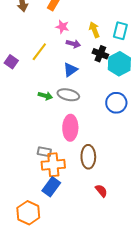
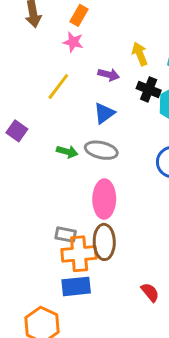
pink star: (62, 27) -> (73, 42), moved
purple square: (11, 62) -> (17, 131), moved
brown ellipse: (88, 157) -> (104, 242), moved
blue rectangle: (51, 187) -> (76, 286), turned 48

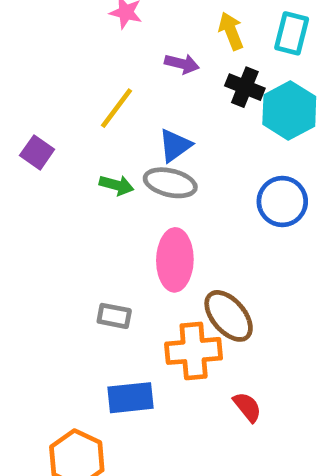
yellow line: (58, 86) -> (116, 108), moved
blue triangle: (104, 113) -> (175, 145), moved
brown ellipse: (104, 242) -> (229, 316), moved, turned -40
orange cross: (79, 254) -> (194, 351), moved

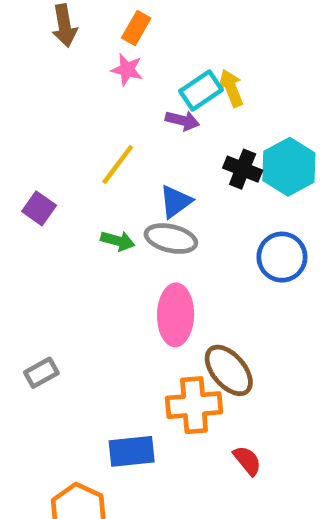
cyan rectangle: (292, 33) -> (201, 90), moved, turned 42
black cross: (245, 87) -> (243, 169), moved
gray rectangle: (114, 316) -> (41, 373), moved, turned -40

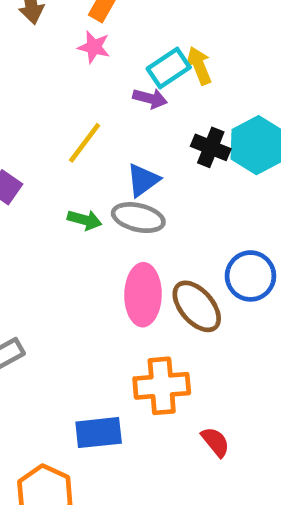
blue circle: (282, 257) -> (250, 276), moved
brown ellipse: (229, 370) -> (197, 306), moved

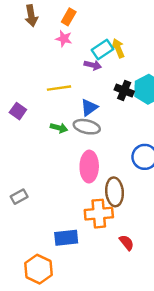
yellow line: (85, 143) -> (59, 88), turned 45
brown ellipse: (197, 306) -> (115, 192), moved, turned 36

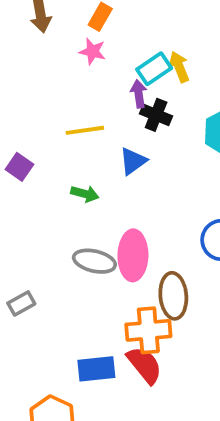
purple arrow: (93, 65) -> (139, 94), turned -112
black cross: (124, 91) -> (156, 115), moved
gray ellipse: (87, 127) -> (94, 261), moved
red semicircle: (127, 243) -> (144, 365), moved, size x1.5

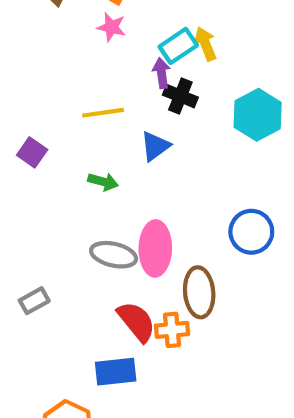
orange cross: (148, 330) -> (172, 330), size x0.7
red semicircle: (144, 365) -> (136, 322), moved

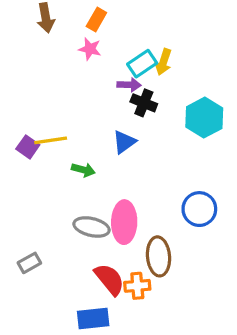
yellow arrow: (205, 44) -> (163, 62), turned -140
purple arrow: (162, 73) -> (129, 85), turned 100
yellow line: (103, 113) -> (51, 140), moved

